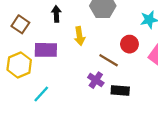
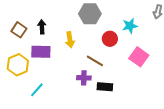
black arrow: (56, 14) -> (42, 27), moved
red circle: (129, 44) -> (110, 39), moved
purple cross: (96, 80) -> (84, 78), turned -32

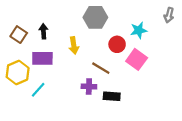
pink square: (139, 57) -> (137, 59), moved
cyan line: (37, 90) -> (38, 90), moved

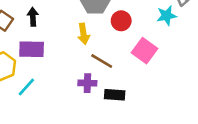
cyan star: (139, 30) -> (167, 16), moved
red circle: (117, 44) -> (121, 21), moved
yellow arrow: (74, 45) -> (83, 34), moved

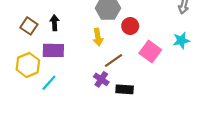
cyan star: (167, 16) -> (181, 40), moved
brown line: (102, 61) -> (113, 60), turned -66
purple cross: (87, 83) -> (101, 79), turned 32

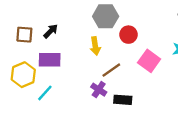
black arrow: (55, 23) -> (51, 31), turned 48
brown square: (29, 26) -> (24, 35), turned -30

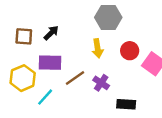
red circle: (128, 35) -> (130, 51), moved
brown line: (111, 70) -> (75, 78), moved
purple cross: (99, 90) -> (101, 83), moved

